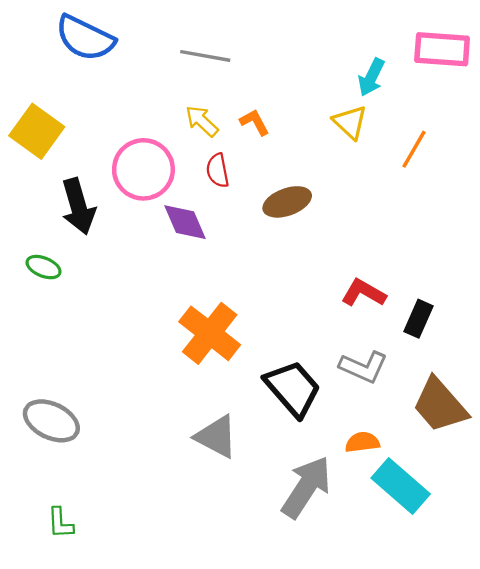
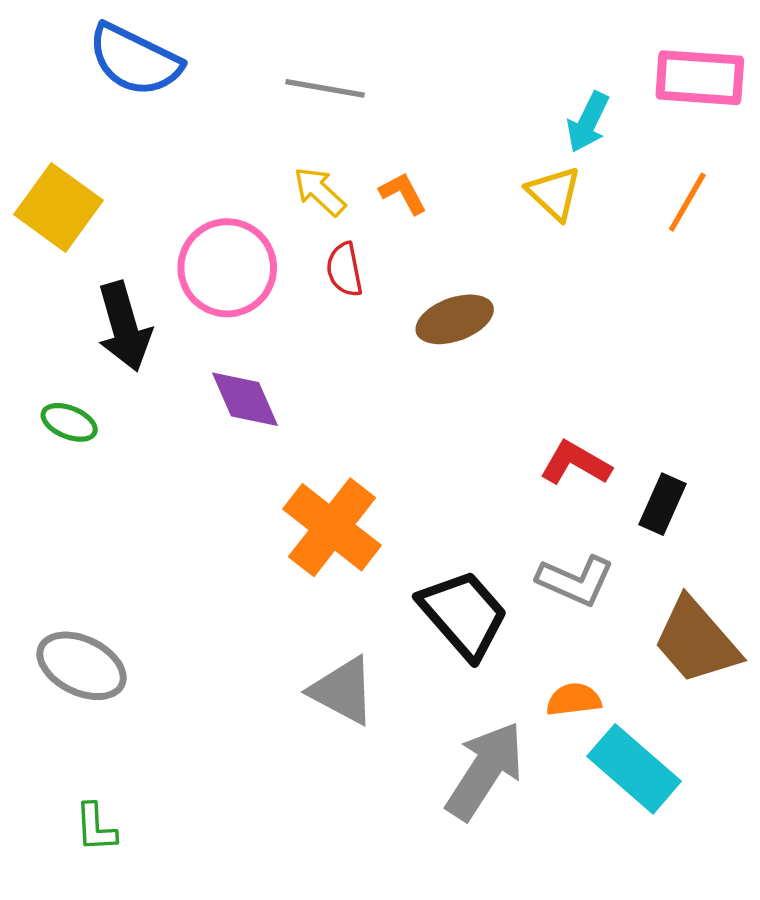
orange line: (414, 149) -> (687, 202), moved
purple diamond: (185, 222) -> (245, 399), moved

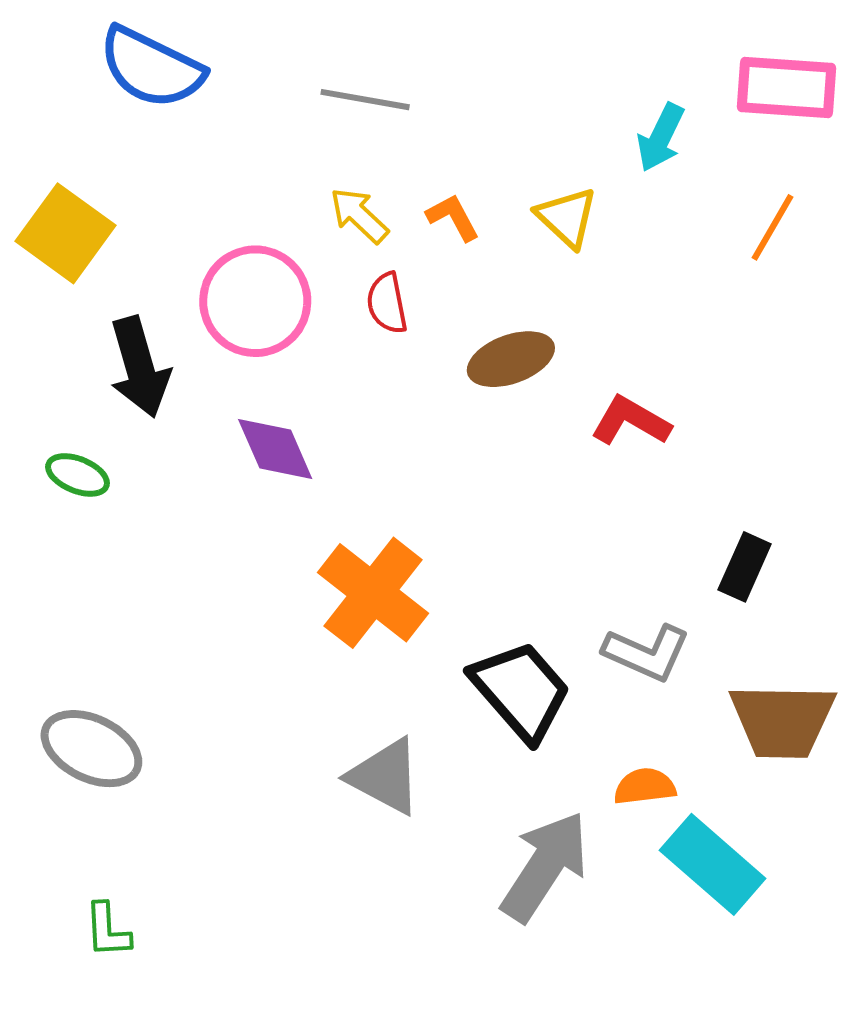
yellow triangle: (554, 193) -> (567, 217), moved
red L-shape: (575, 463) -> (631, 421), moved
brown trapezoid: (696, 641) -> (782, 721), turned -48

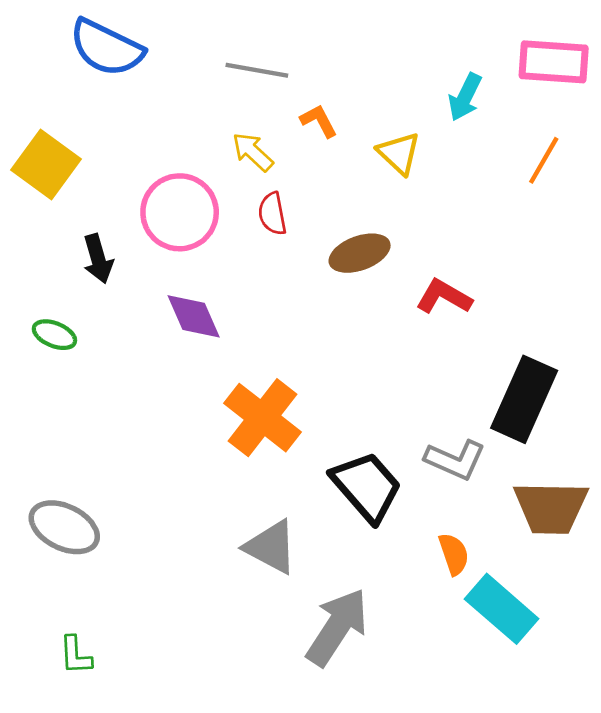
orange L-shape: (453, 217) -> (319, 121), moved
black arrow: (139, 367) -> (98, 259), size x0.7
black rectangle: (745, 567) -> (524, 399), size x1.8
orange semicircle: (645, 787) -> (454, 554), turned 78
gray arrow: (545, 866) -> (337, 627), moved

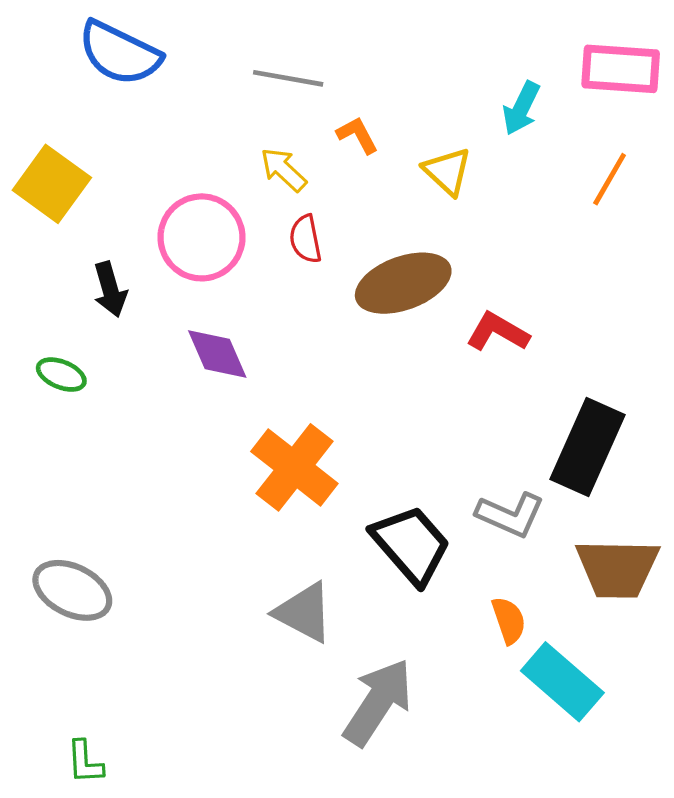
brown ellipse: (360, 253) -> (403, 283), size x1.4
green L-shape: (76, 655) -> (85, 762), moved

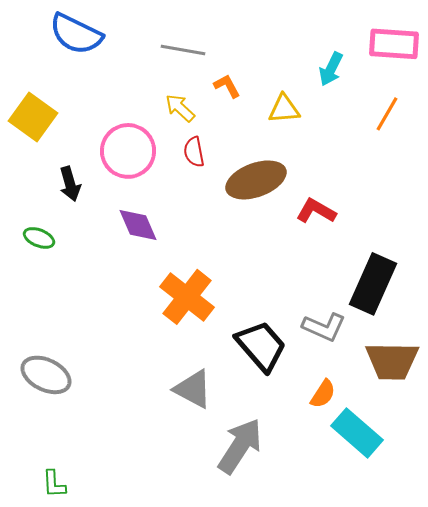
yellow triangle: (447, 171) -> (284, 109), turned -48
orange semicircle: (509, 620) -> (323, 394), turned 52

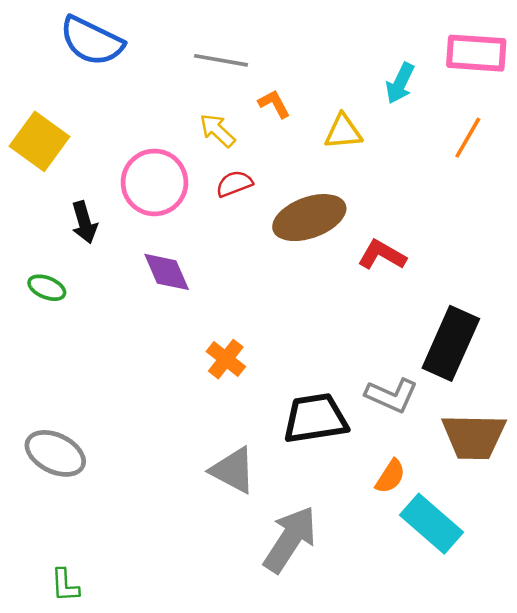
red semicircle: (194, 152) -> (234, 184), turned 80
orange cross: (187, 297) -> (226, 359), size x0.6
black trapezoid: (261, 346) -> (315, 418), turned -58

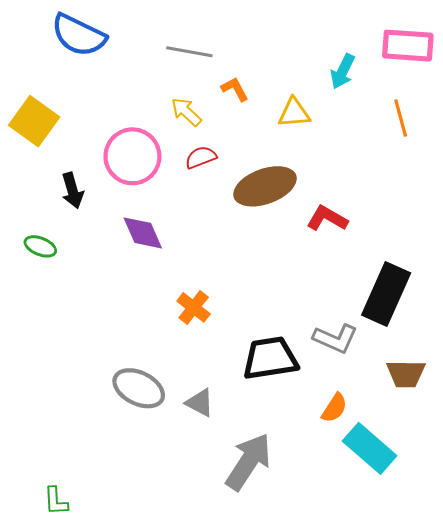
orange line: (468, 138) -> (401, 118), turned -45
brown trapezoid: (474, 436) -> (406, 374), size x0.7
gray ellipse: (55, 453) -> (139, 388), moved
gray triangle: (233, 470) -> (200, 403), size x0.7

